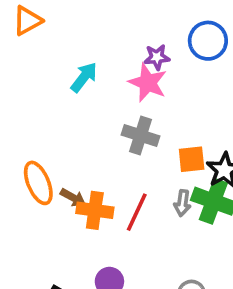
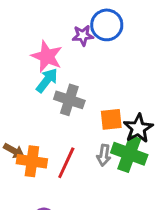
blue circle: (208, 41) -> (107, 25), moved
cyan arrow: (84, 77) -> (47, 80), moved
pink star: (148, 83) -> (47, 56), moved

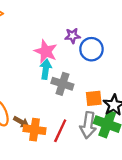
blue circle: (107, 25) -> (91, 49), moved
cyan arrow: (47, 80) -> (46, 69), turned -30
gray arrow: (104, 155) -> (88, 125), size x1.6

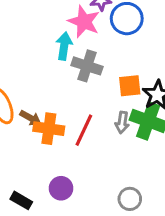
pink star: (46, 51) -> (84, 22), moved
gray arrow: (88, 125) -> (122, 122), size x0.6

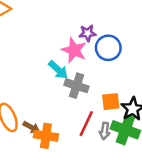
cyan arrow: (64, 46) -> (58, 70), turned 125
red line: (84, 130) -> (86, 124), moved

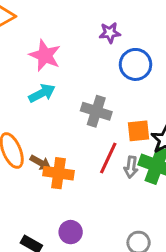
purple star: (87, 33) -> (110, 33), moved
pink star: (74, 50) -> (45, 55), moved
cyan arrow: (58, 70) -> (42, 93), moved, turned -70

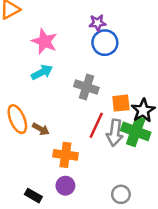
blue circle: (136, 64) -> (105, 43), moved
gray arrow: (131, 167) -> (115, 133), size x1.5
orange cross: (58, 173) -> (65, 155), moved

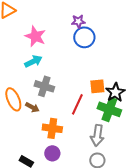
gray cross: (86, 87) -> (44, 86), moved
gray arrow: (115, 133) -> (97, 135), moved

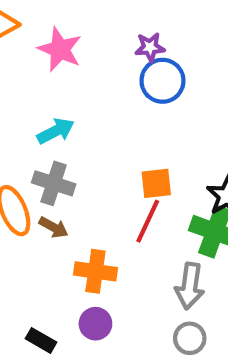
pink star: (35, 36) -> (60, 49), moved
gray cross: (44, 86) -> (54, 183), moved
orange square: (97, 86) -> (156, 183), moved

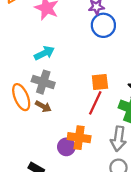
orange cross: (95, 271) -> (79, 138), moved
purple circle: (95, 324) -> (66, 147), moved

